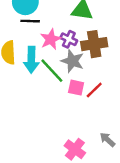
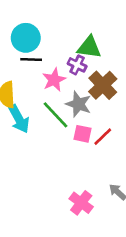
purple cross: (69, 39) -> (77, 65), moved
brown cross: (94, 44) -> (103, 85), turned -35
cyan arrow: (31, 60) -> (19, 119), moved, turned -30

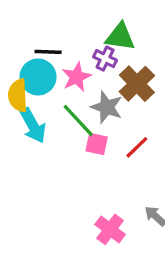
cyan circle: (26, 38) -> (38, 77), moved
pink square: (82, 134) -> (97, 144), moved

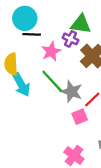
cyan circle: (38, 77) -> (25, 18), moved
gray star: (107, 107) -> (72, 92), moved
pink square: (97, 144) -> (80, 117), moved, turned -35

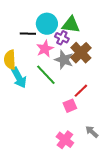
cyan circle: (25, 18) -> (47, 24), moved
gray star: (72, 92) -> (64, 60), moved

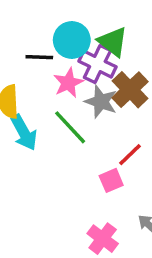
green triangle: (71, 25) -> (113, 42), turned 30
purple cross: (62, 38) -> (97, 64), size x1.5

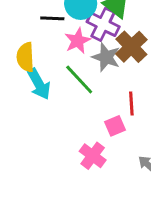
red line: (130, 155) -> (131, 103), turned -50
pink cross: (103, 239) -> (93, 156), moved

